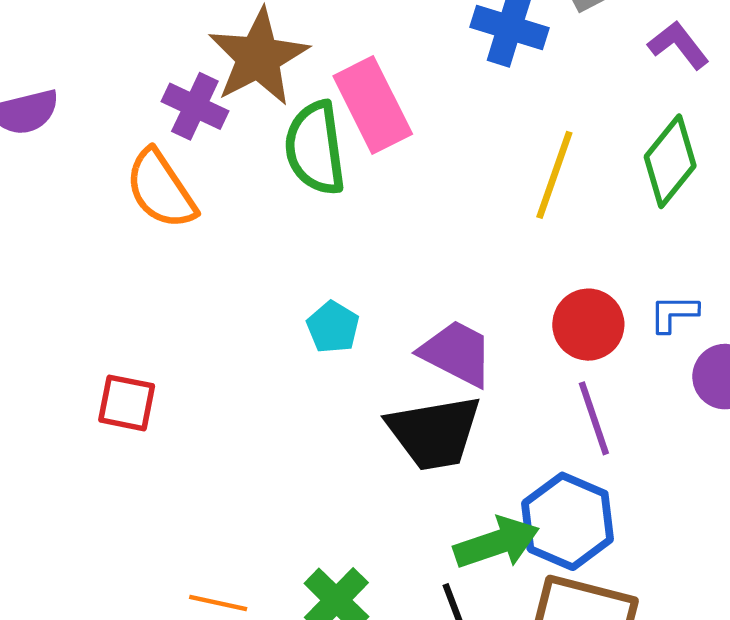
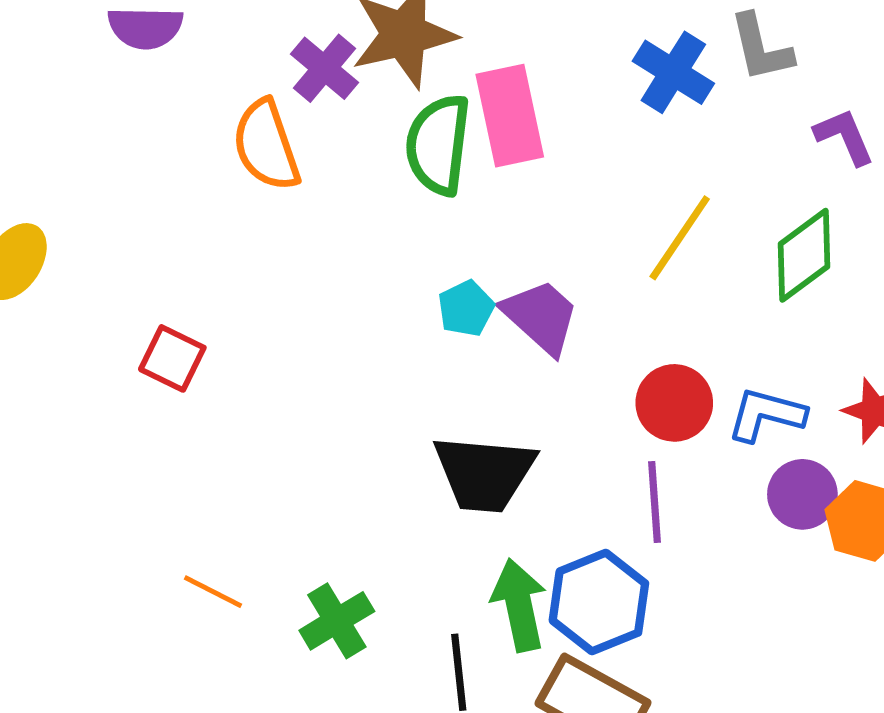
blue L-shape: (674, 313) -> (766, 415), size x1.4
cyan pentagon: (333, 327) -> (466, 308), moved
purple trapezoid: (457, 353) -> (541, 317), moved
green arrow: (497, 543) -> (519, 605), turned -98

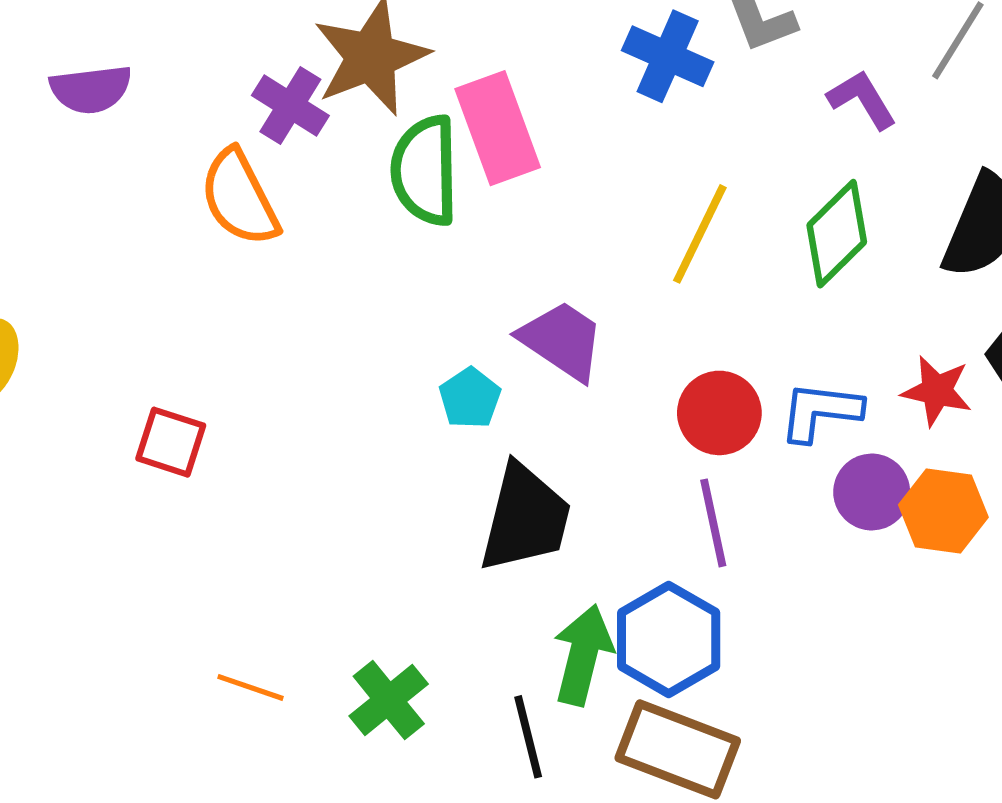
cyan pentagon: (466, 308) -> (470, 398), moved
black trapezoid: (484, 473) -> (525, 518), turned -73
green arrow: (519, 605) -> (583, 655), turned 34

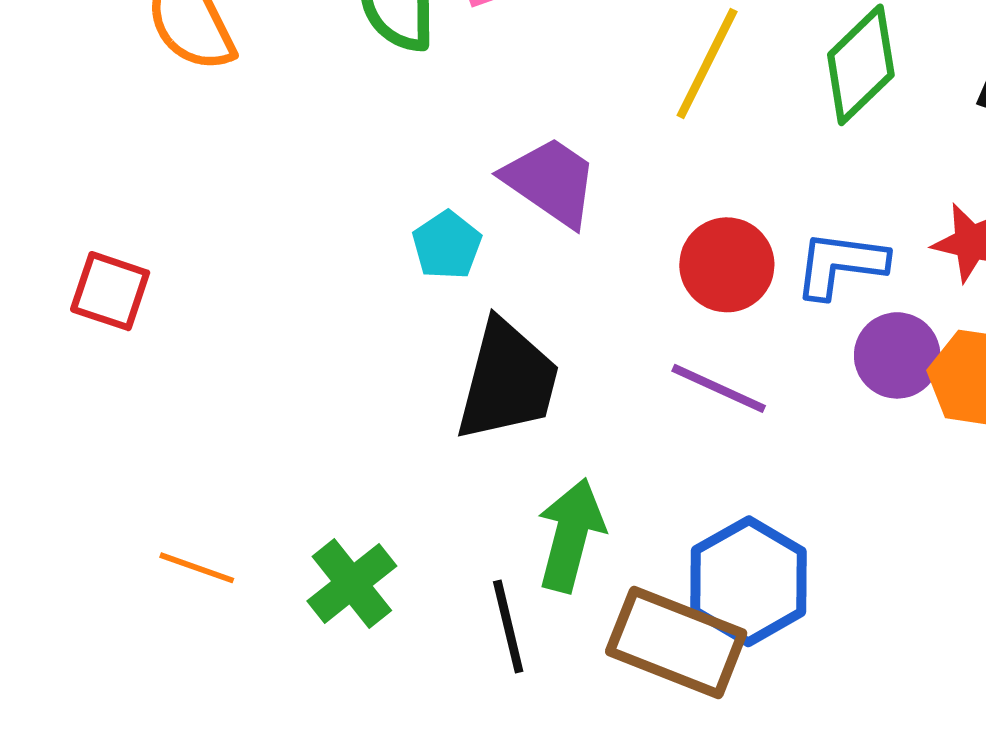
purple line: (713, 523) -> (719, 388), turned -54
blue hexagon: (669, 639) -> (749, 581), moved

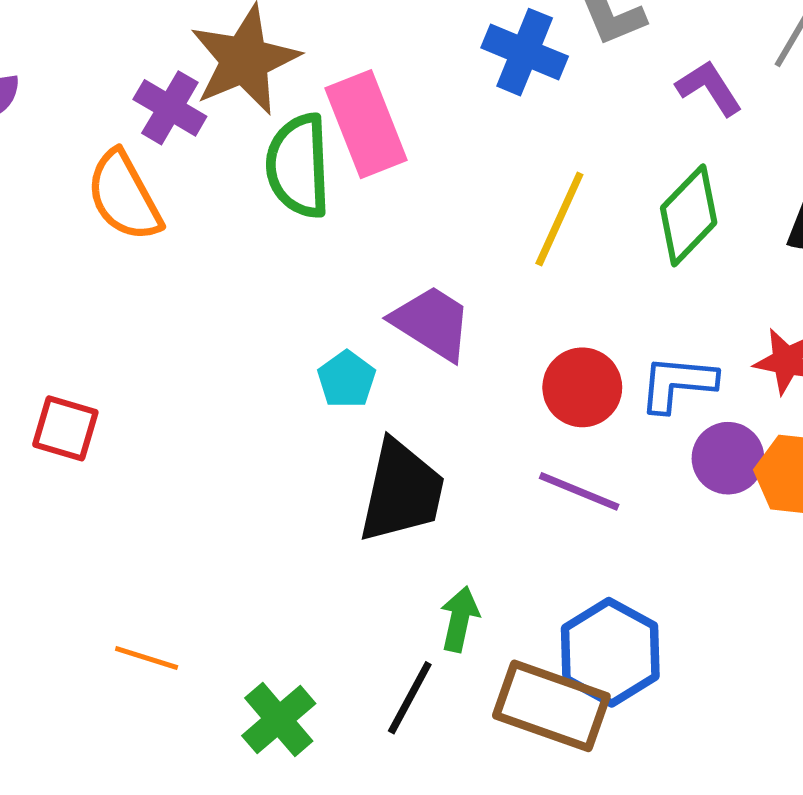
green arrow: (571, 535) -> (460, 619), size x0.7
green cross: (352, 584) -> (279, 720), moved
black line: (508, 627) -> (410, 698), turned 44

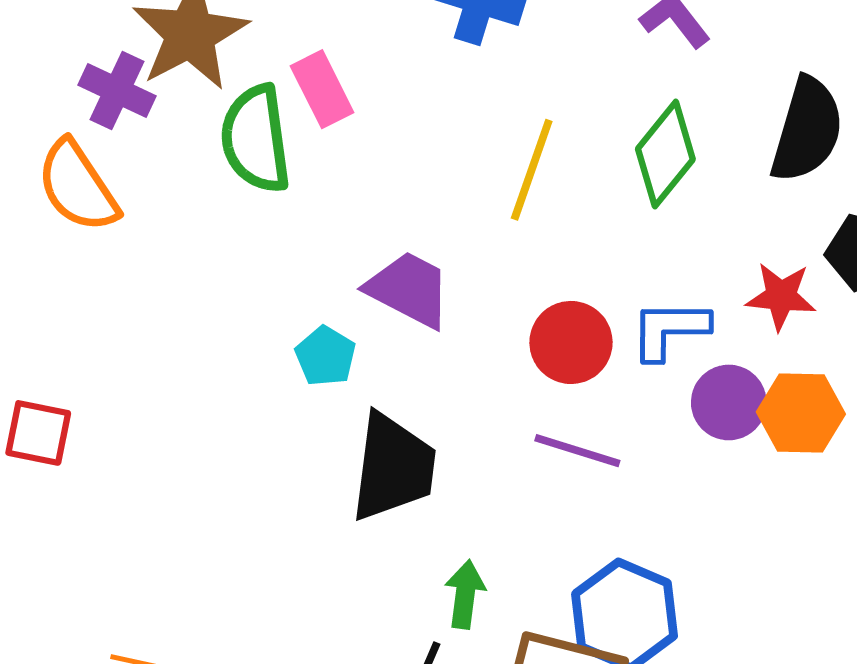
pink rectangle: (366, 124) -> (322, 89), size x0.7

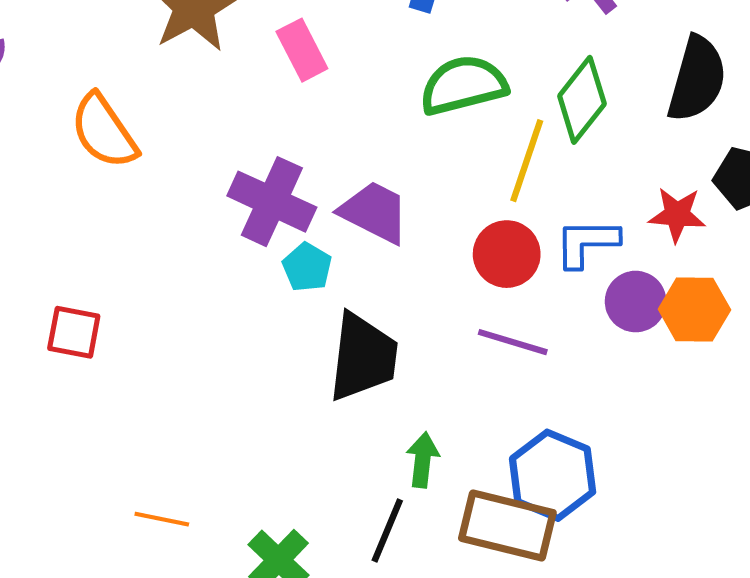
purple cross: (117, 91) -> (272, 202), moved, size x1.4
green semicircle: (256, 139) -> (463, 85), moved, turned 84
yellow line: (532, 170) -> (527, 161), moved

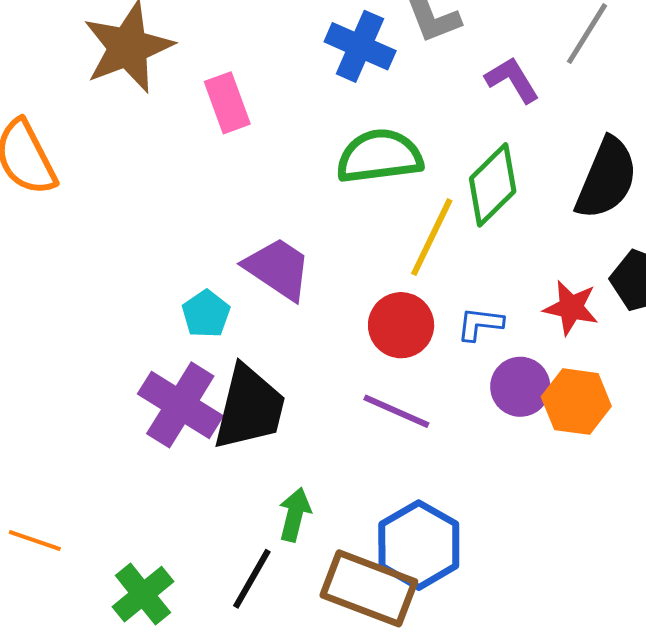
purple cross: (272, 202) -> (180, 405), moved
blue L-shape: (587, 243) -> (480, 324), size x0.7

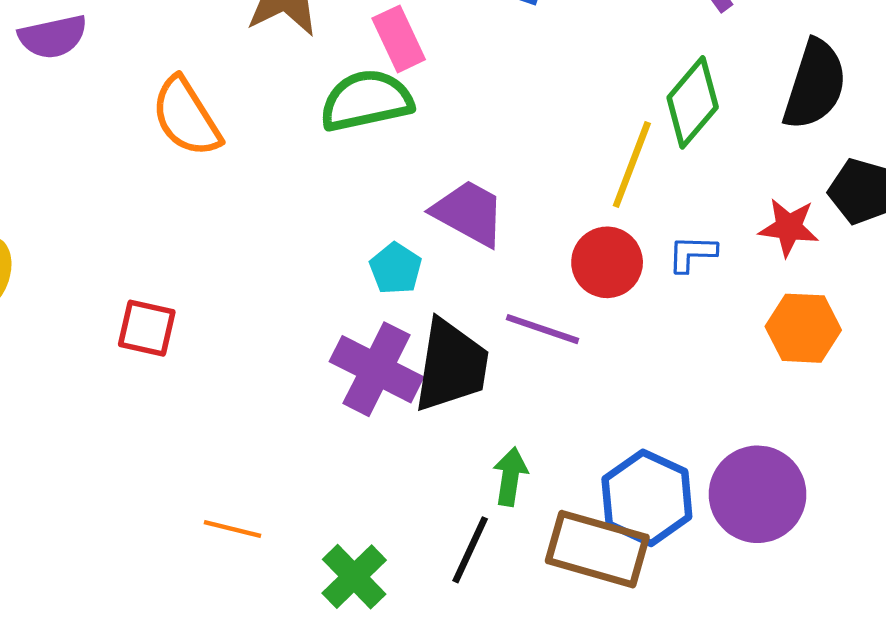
green semicircle: (379, 156) -> (366, 101), moved
purple circle: (520, 387) -> (758, 494), moved, size x1.5
purple line: (396, 411) -> (542, 329), moved

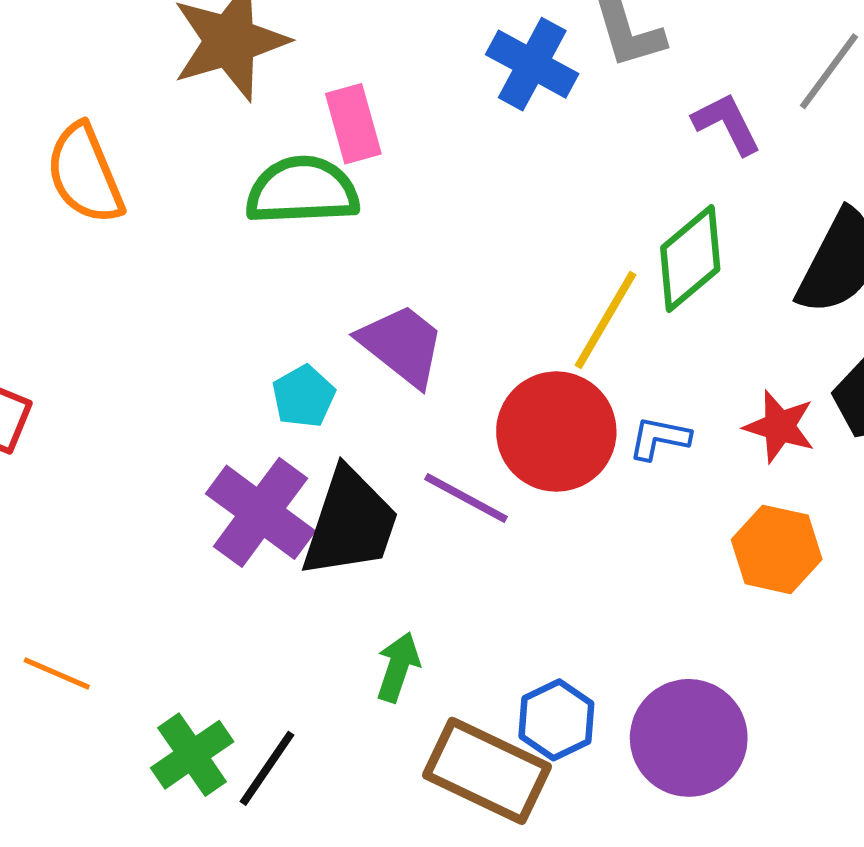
red circle: (607, 262) -> (556, 432), size x1.4
blue hexagon: (647, 498) -> (556, 720), size x0.7
black line: (470, 550) -> (267, 768), moved

